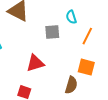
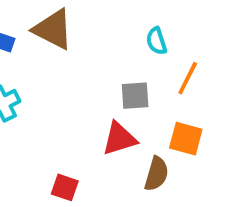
gray square: (52, 32) -> (135, 96), moved
red triangle: (35, 63) -> (119, 139), moved

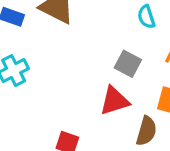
gray square: (135, 96) -> (128, 64), turned 32

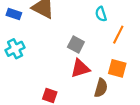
gray square: (128, 64) -> (76, 44), moved

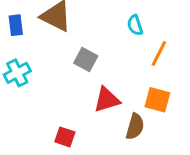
blue rectangle: (14, 14) -> (16, 25), turned 64
gray square: (76, 44) -> (86, 59), moved

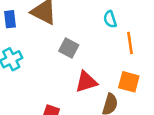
orange line: (159, 54) -> (130, 43), turned -35

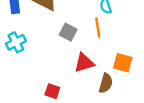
orange line: (130, 43) -> (98, 28), moved

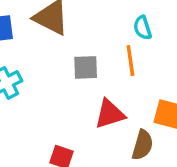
gray square: (68, 32) -> (86, 67), turned -30

